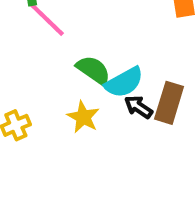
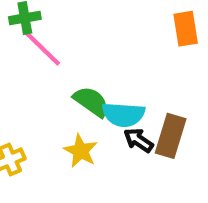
cyan semicircle: (124, 82) -> (123, 114), turned 33

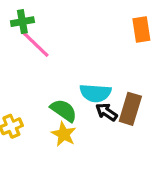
green semicircle: (91, 102) -> (64, 110), moved
yellow star: (81, 151) -> (64, 134), moved

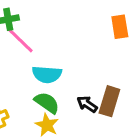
cyan semicircle: (95, 93) -> (47, 74), moved

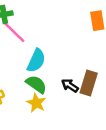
cyan semicircle: (47, 74) -> (36, 61), turned -70

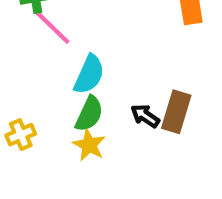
green semicircle: (36, 84) -> (89, 114), turned 80

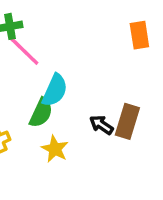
green semicircle: (89, 114) -> (41, 113), moved

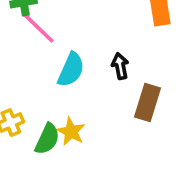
green semicircle: (41, 113) -> (47, 139), moved
black arrow: (101, 125) -> (120, 66), moved, turned 45

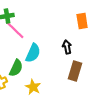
black arrow: (120, 66) -> (67, 47), moved
green semicircle: (47, 139) -> (16, 68), moved

